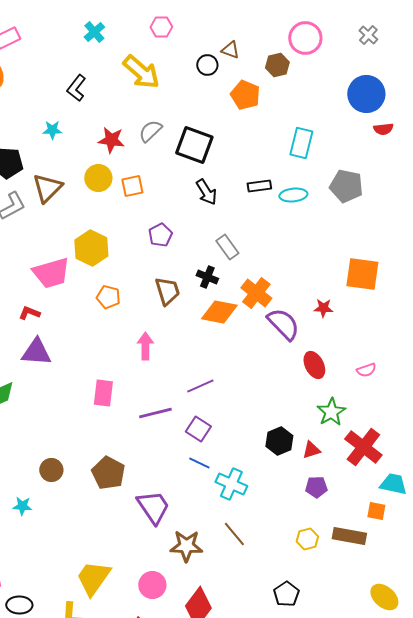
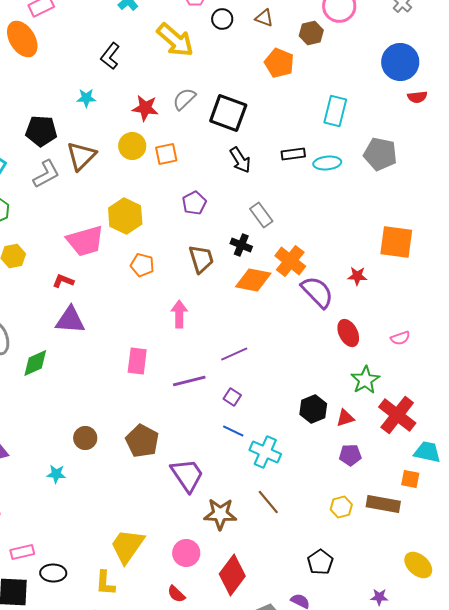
black circle: (207, 65) -> (222, 19), moved
purple square: (198, 429) -> (232, 397), size x0.7

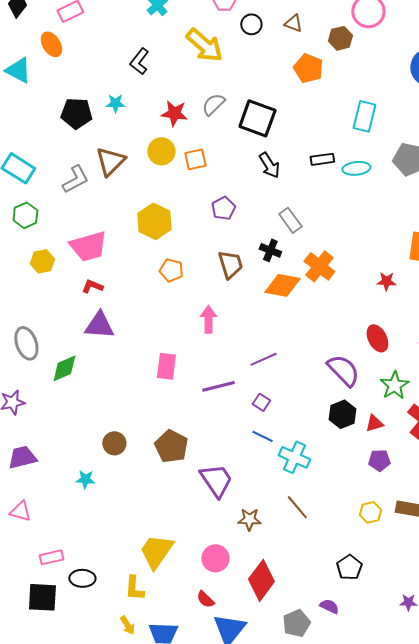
orange ellipse: (22, 39) -> (51, 44), size x0.7
black pentagon: (41, 131) -> (76, 113), moved
pink trapezoid: (85, 241) -> (88, 246), moved
purple semicircle: (317, 292) -> (343, 370), moved
brown star: (220, 514) -> (249, 519), size x0.7

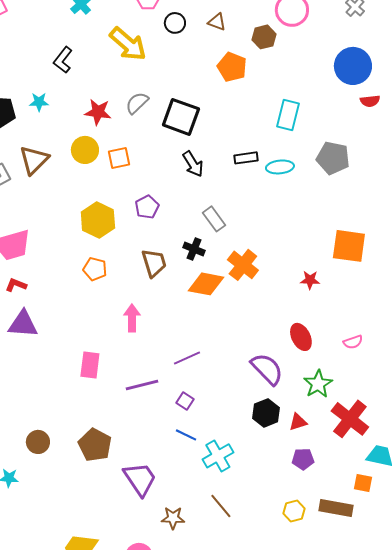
yellow hexagon: (154, 221) -> (98, 220), moved
cyan cross: (294, 457) -> (218, 456), turned 36

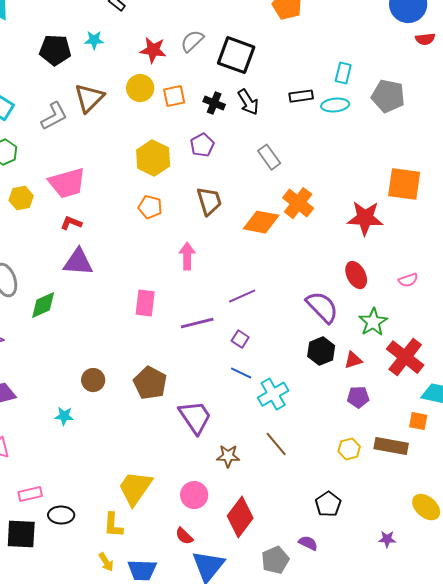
cyan rectangle: (288, 115) -> (343, 73), moved, size x0.7
black cross: (194, 249) -> (214, 103), moved
red star: (310, 280) -> (365, 218), size x1.8

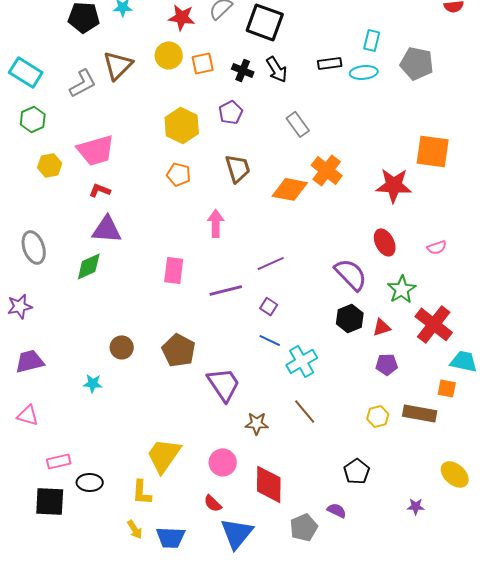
green diamond: (43, 305) -> (89, 266), moved
red diamond: (240, 517) -> (269, 484), turned -36

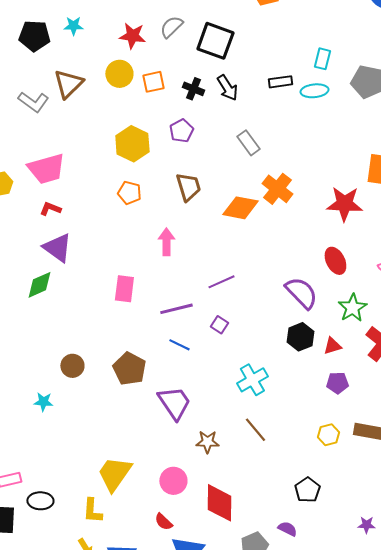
gray L-shape: (83, 83) -> (33, 102), turned 64
purple triangle: (107, 229) -> (57, 248), turned 32
blue line: (270, 340) -> (179, 345), moved

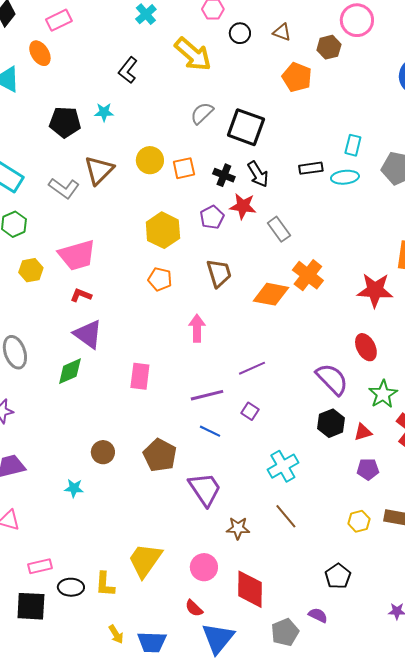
red star: (132, 36) -> (243, 206), moved
pink rectangle: (124, 289) -> (140, 376), moved
yellow L-shape: (92, 511) -> (105, 584), moved

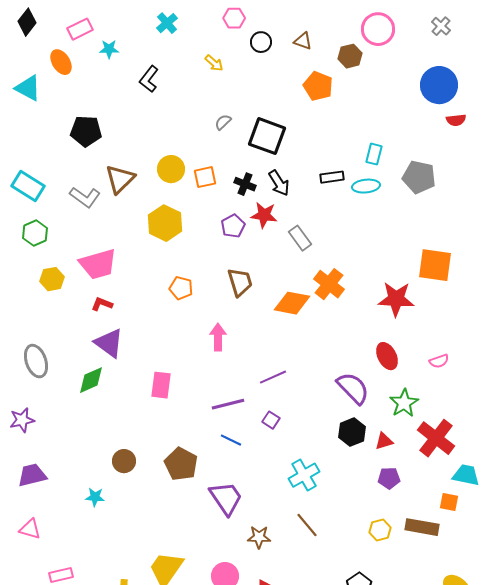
yellow arrow: (193, 54) -> (214, 63), size x0.5
cyan star: (104, 112) -> (109, 49), moved
gray semicircle: (202, 113) -> (223, 122), size x0.7
yellow hexagon: (163, 230) -> (165, 223), moved

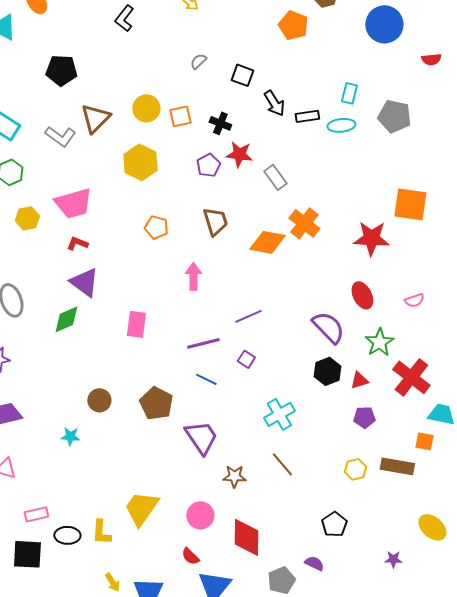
blue circle: (439, 85) -> (384, 24), moved
black square: (267, 136) -> (242, 75), size x0.6
black arrow: (279, 183) -> (274, 103), moved

